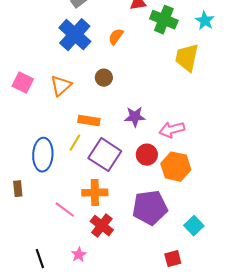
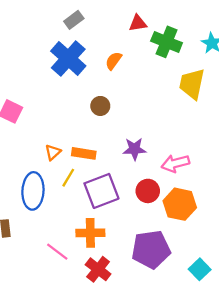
orange triangle: (61, 86) -> (53, 152), moved, size x0.7
purple square: (105, 155) -> (101, 191), turned 36

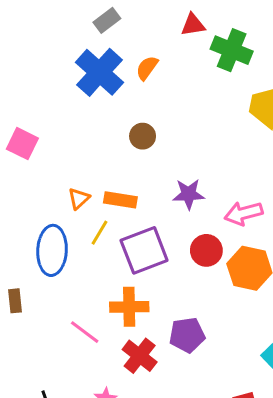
orange semicircle: (114, 61) -> (147, 68), moved
purple pentagon: (151, 249) -> (187, 335), moved, size x0.7

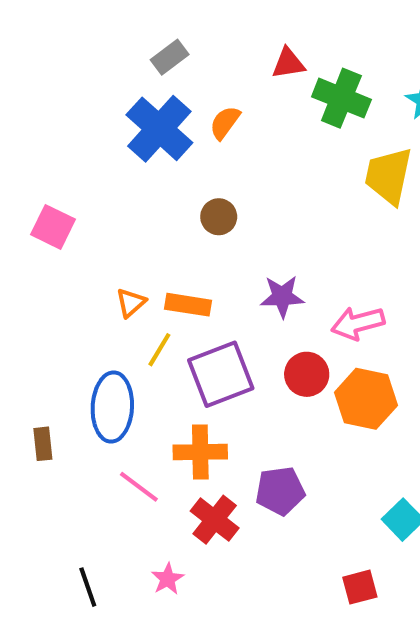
blue ellipse: (52, 250) -> (112, 407), moved

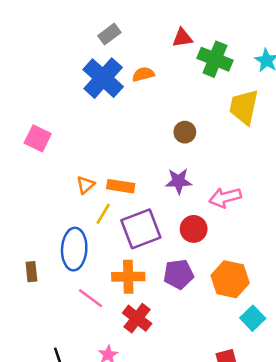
orange semicircle: (225, 123) -> (143, 74), turned 40
brown circle: (219, 217) -> (185, 132), moved
orange hexagon: (366, 399) -> (230, 279), moved
purple pentagon: (280, 491) -> (179, 274), moved

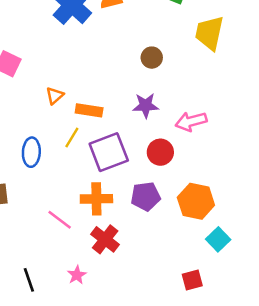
orange triangle: (85, 185) -> (55, 96), moved
blue ellipse: (74, 249) -> (31, 152), moved, size x0.7

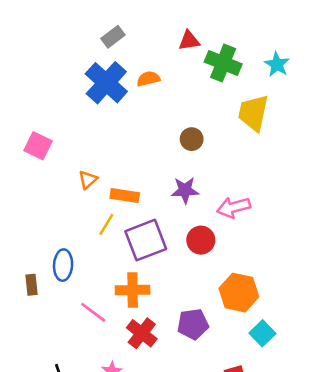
blue ellipse: (31, 152) -> (63, 265), moved
purple pentagon: (146, 196) -> (193, 324), moved

